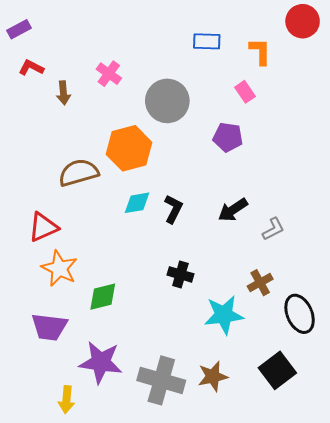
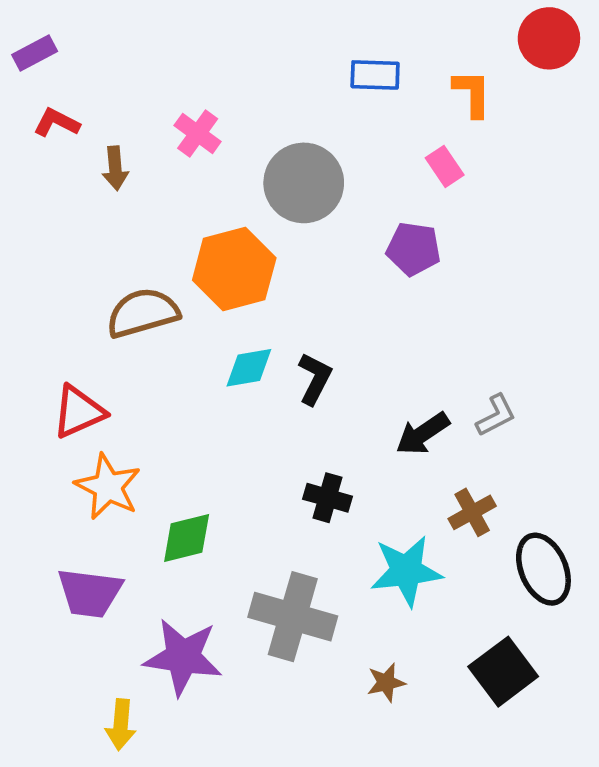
black arrow: (233, 210) -> (423, 434), moved
brown star: (213, 376) -> (386, 683), size x0.7
gray cross: (161, 380) -> (293, 617), moved

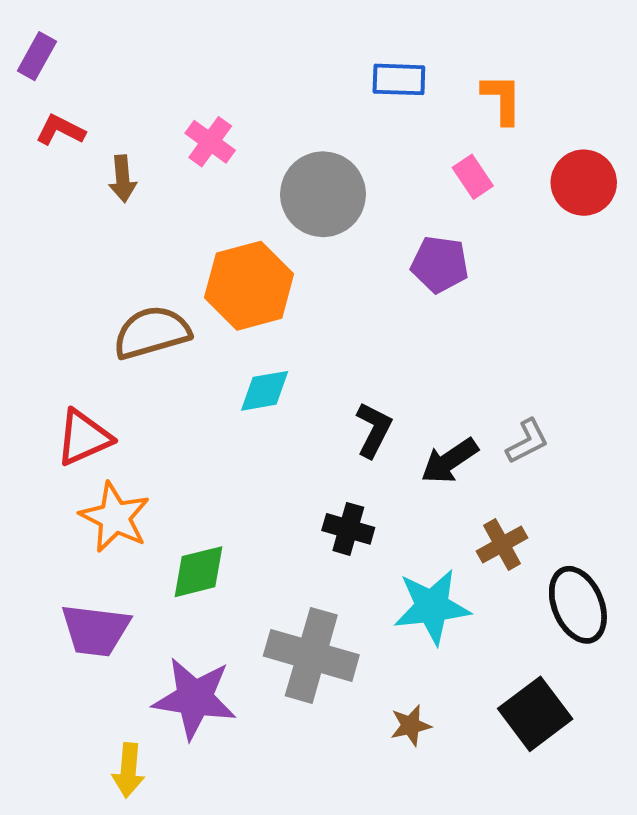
red circle: (549, 38) -> (584, 183), moved
purple rectangle: (35, 53) -> (37, 56), turned -33
black L-shape: (315, 379) -> (374, 430), moved

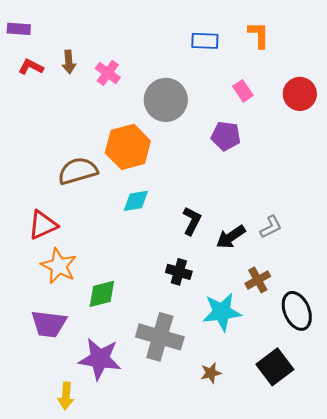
purple rectangle: (37, 56) -> (19, 29), turned 65
orange L-shape: (502, 99) -> (259, 35), moved
brown arrow: (123, 179) -> (69, 62), moved

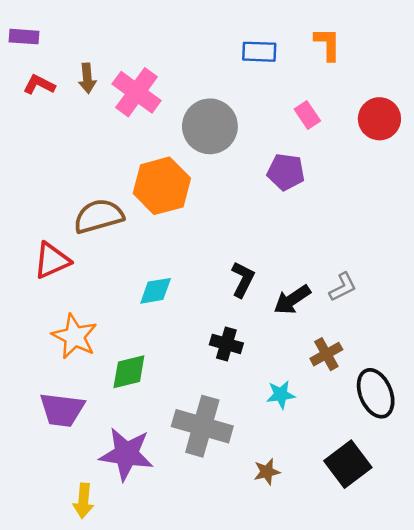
pink cross: (108, 73) -> (137, 92), size x1.5
cyan diamond: (136, 201) -> (156, 291), moved
red triangle: (43, 225) -> (52, 260), moved
cyan star: (222, 312) -> (281, 395), size x0.6

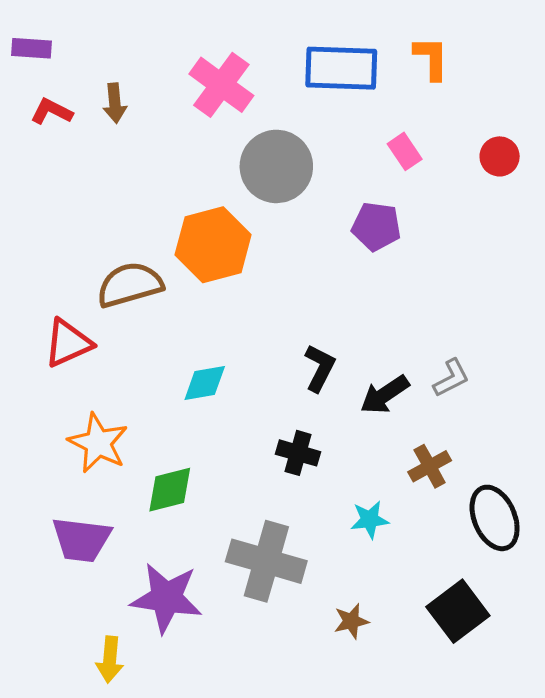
blue rectangle: (259, 52) -> (341, 68), size x1.6
pink cross: (137, 92) -> (221, 85), moved
red circle: (379, 119) -> (500, 156), size x0.7

